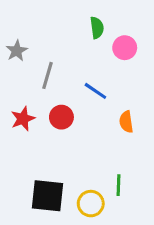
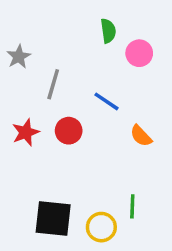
orange semicircle: (126, 122) -> (141, 136), turned -35

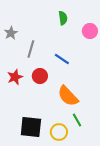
pink circle: (139, 53) -> (90, 31), moved
orange semicircle: (141, 136) -> (68, 96), moved, size x1.6
green line: (132, 206) -> (77, 120), turned -32

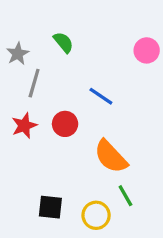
green semicircle: (63, 18) -> (63, 42), moved, turned -32
gray line: (31, 49) -> (34, 83), moved
black square: (31, 127) -> (50, 207), size x0.7

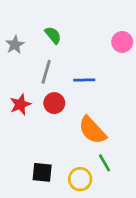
gray line: (34, 83) -> (46, 72), moved
blue line: (101, 96) -> (84, 80), turned -35

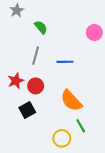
gray star: (15, 45) -> (17, 10), moved
red circle: (54, 103) -> (36, 86), moved
black square: (42, 172) -> (27, 110), moved, turned -35

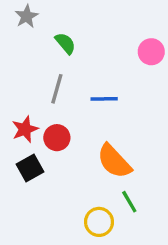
black square: (27, 110) -> (30, 168), moved

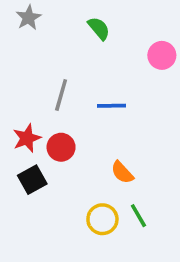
green semicircle: (65, 43) -> (99, 28), moved
orange semicircle: (114, 161) -> (122, 172), size x0.6
yellow circle: (99, 222) -> (102, 219), moved

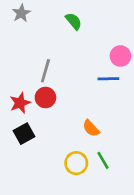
pink circle: (162, 55) -> (120, 56), moved
blue line: (111, 106) -> (108, 79), moved
red circle: (61, 147) -> (45, 98), moved

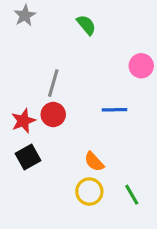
blue line: (108, 79) -> (115, 110), moved
orange semicircle: (91, 128) -> (94, 162), moved
green line: (103, 160) -> (132, 195), moved

